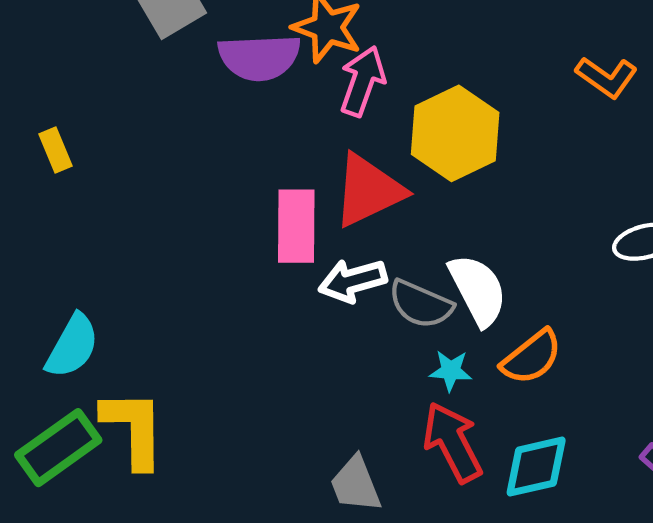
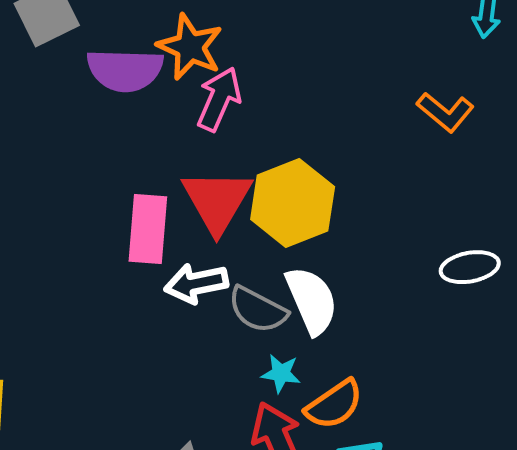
yellow hexagon: (455, 133) -> (293, 203), moved
red triangle: (368, 190) -> (217, 201), turned -38
orange semicircle: (532, 357) -> (334, 405), moved

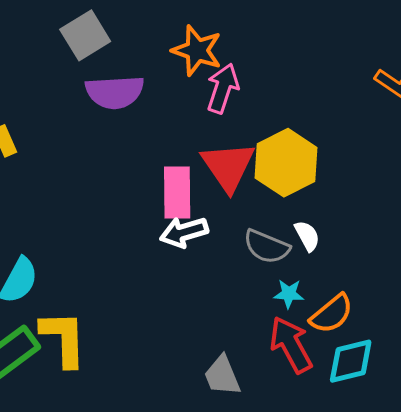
purple semicircle: (125, 70) -> (115, 92), moved
white arrow: (196, 283) -> (184, 232), moved
white semicircle: (312, 300) -> (307, 236), size x0.6

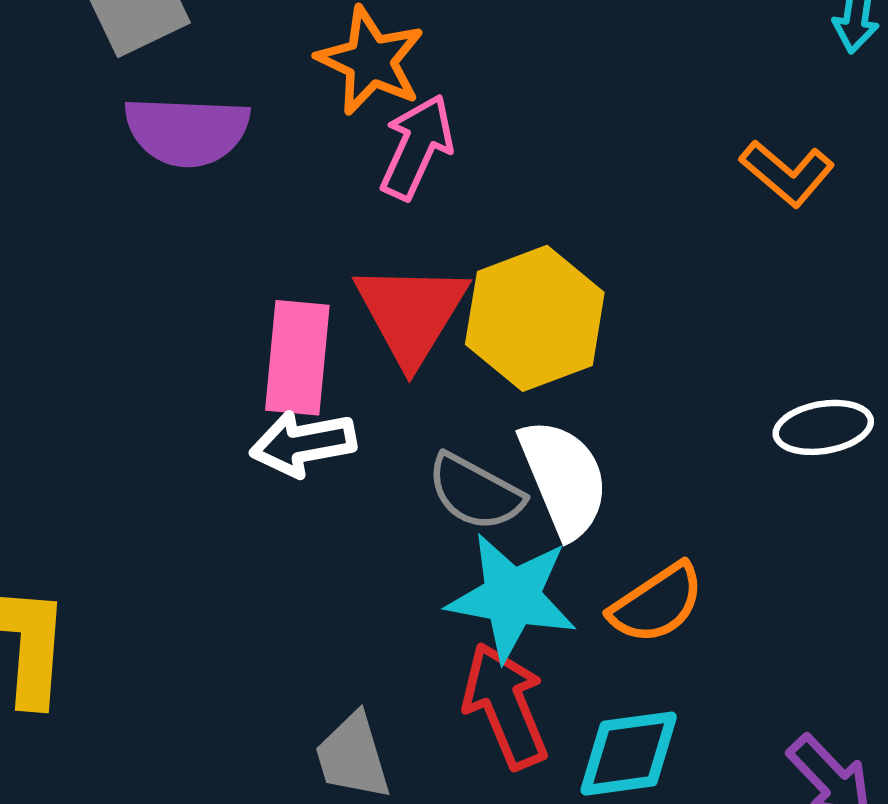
white semicircle: (307, 236) -> (564, 478), size x1.8
cyan star: (289, 294) -> (512, 597), size x2.0
orange semicircle: (332, 314) -> (657, 603), moved

